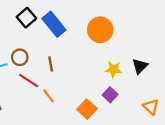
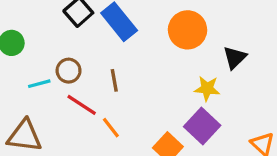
black triangle: (140, 66) -> (235, 58), moved
purple square: (110, 95) -> (202, 126), size x1.5

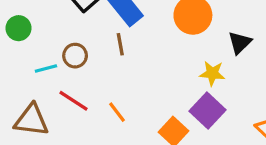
brown line: (114, 80) -> (120, 44), moved
red line: (82, 105) -> (73, 101), moved

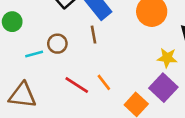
red line: (73, 101) -> (77, 85), moved
orange line: (117, 112) -> (104, 82), moved

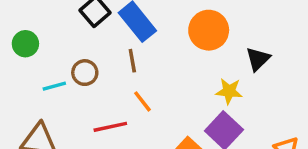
orange line: (104, 82) -> (142, 101), moved
red line: (77, 85) -> (110, 127), turned -45

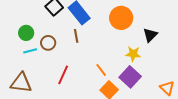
green circle: (25, 44) -> (26, 33), moved
orange line: (142, 101) -> (101, 70), moved
red line: (110, 127) -> (63, 75), turned -54

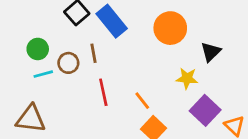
brown line: (76, 36) -> (93, 53), moved
red line: (63, 75) -> (103, 92), moved, turned -36
purple square: (130, 77) -> (205, 110), moved

